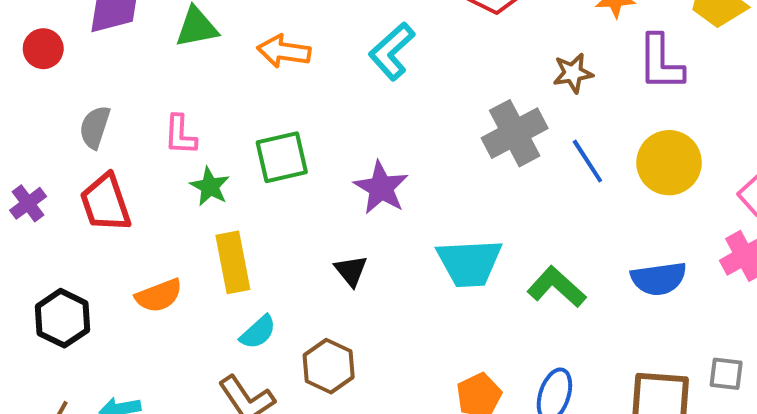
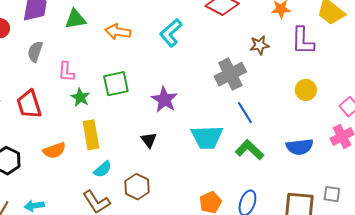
gray semicircle: (95, 127) -> (35, 52), moved
blue line: (587, 161) -> (245, 113), moved
yellow circle: (669, 163) -> (306, 90), size x0.7

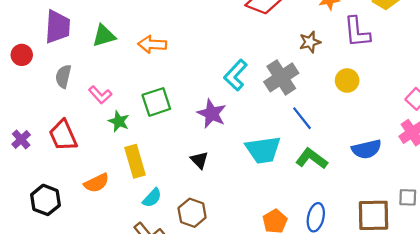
cyan L-shape: (171, 33) -> (236, 75), moved
pink L-shape: (66, 72) -> (100, 95), turned -40
yellow circle: (306, 90) -> (347, 80), moved

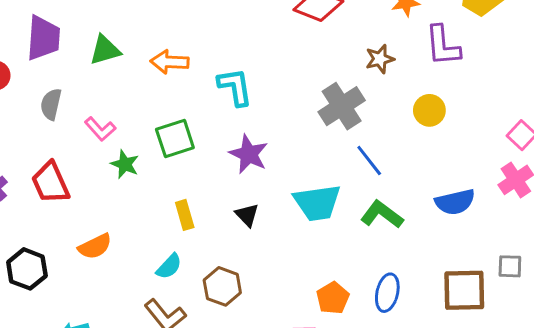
cyan L-shape: (236, 75) -> (235, 87), moved, turned 128
black triangle: (199, 160) -> (247, 215), moved
yellow rectangle: (135, 161) -> (185, 215), moved, size x0.7

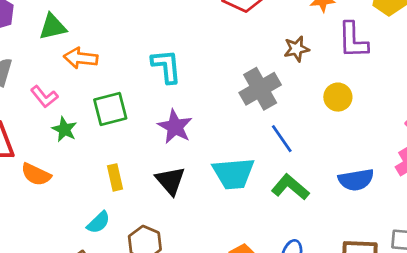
orange arrow: (170, 62) -> (81, 58), moved
black triangle: (247, 215) -> (170, 181), size x1.4
orange semicircle: (95, 246) -> (36, 174), moved, turned 48

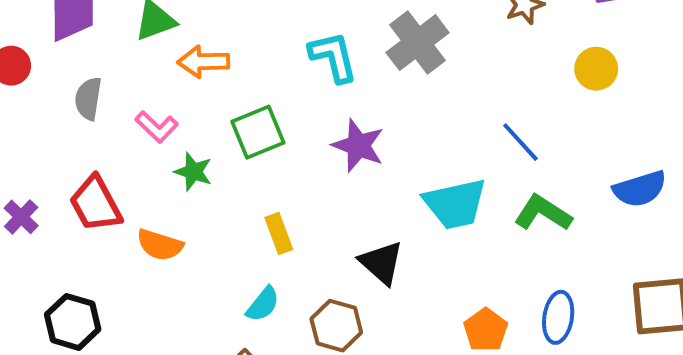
gray cross: (260, 89) -> (418, 43), moved
black triangle: (170, 181) -> (381, 263), moved

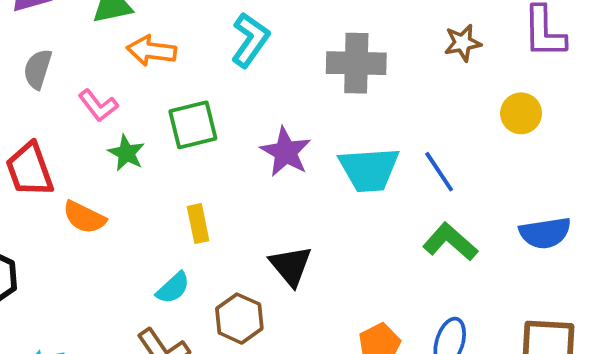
gray cross: (418, 43) -> (356, 63), turned 30
cyan L-shape: (333, 57) -> (250, 40), moved, turned 40
cyan trapezoid: (455, 204) -> (369, 169), moved

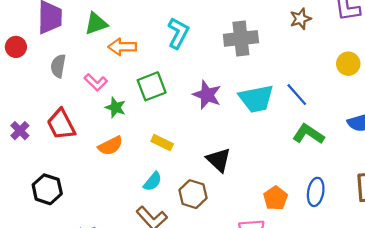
yellow circle: (521, 113) -> (348, 64), moved
orange semicircle: (84, 217) -> (110, 146), moved, turned -45
yellow rectangle: (198, 224) -> (162, 143), turned -45

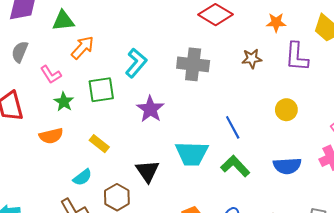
cyan L-shape: (178, 33) -> (136, 63), moved
orange arrow: (122, 47) -> (82, 47), turned 120
cyan trapezoid: (256, 99) -> (192, 154), moved

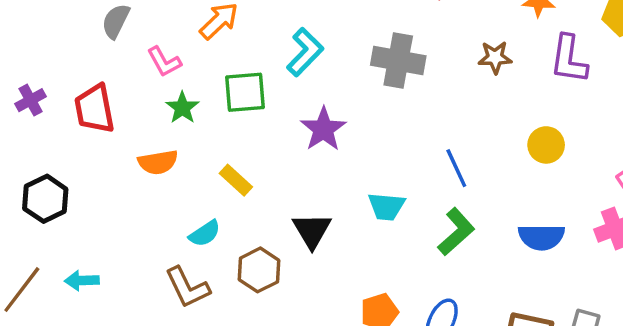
cyan trapezoid: (192, 154) -> (386, 206), size x0.7
green L-shape: (235, 166) -> (456, 232), turned 88

